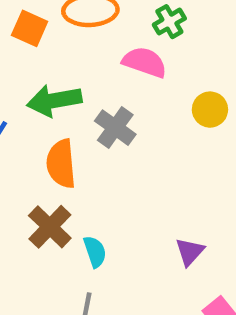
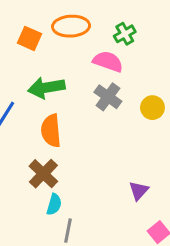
yellow circle: (210, 110) -> (152, 108), moved
gray cross: (115, 128) -> (108, 97), moved
cyan semicircle: (95, 252) -> (54, 204), moved, turned 35

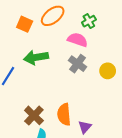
orange ellipse: (71, 26) -> (53, 16), turned -35
orange semicircle: (51, 131) -> (64, 114), moved
purple triangle: (139, 191) -> (85, 127), moved

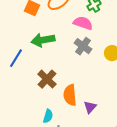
brown cross: (34, 115) -> (47, 79), moved

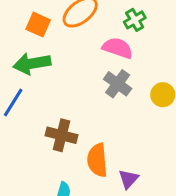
green arrow: (43, 40) -> (32, 64), moved
brown cross: (47, 79) -> (61, 135), turned -30

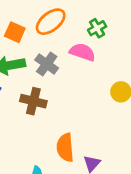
gray cross: (118, 84) -> (47, 64), moved
brown cross: (61, 135) -> (33, 101), moved

